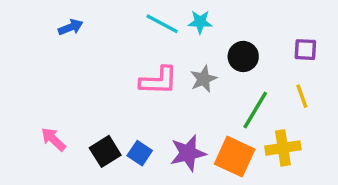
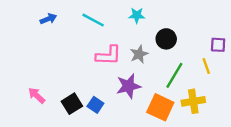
cyan line: (162, 24) -> (93, 20), moved
purple square: (305, 50) -> (218, 45), moved
purple star: (188, 153) -> (128, 86), moved

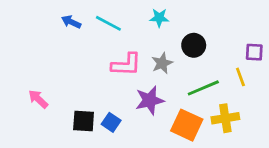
blue arrow: (48, 19) -> (71, 22), moved, turned -133
green line: (174, 75) -> (203, 88), turned 36
pink arrow: (37, 95) -> (38, 99), moved
black square: (72, 104) -> (84, 121), turned 36

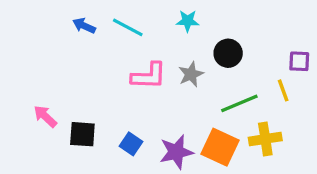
purple star: (150, 100) -> (176, 152), moved
black square: (84, 121) -> (82, 134), moved

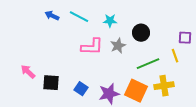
cyan star: (188, 21) -> (110, 21), moved

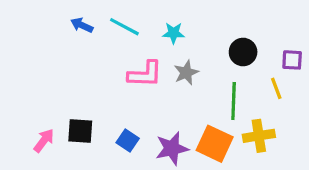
black circle: (141, 33) -> (243, 52), moved
green line: (148, 64) -> (234, 101), turned -65
pink arrow: (28, 72) -> (44, 141), moved, turned 84

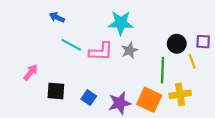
cyan line: (124, 27) -> (71, 45), moved
cyan star: (173, 33) -> (121, 23), size x1.6
black circle: (243, 52) -> (177, 44), moved
pink arrow: (44, 141) -> (31, 72), moved

